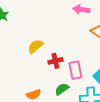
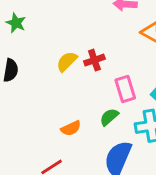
red cross: (55, 61) -> (94, 60), moved

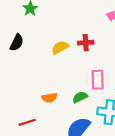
red cross: (94, 60) -> (86, 43), moved

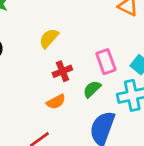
red cross: (86, 43) -> (62, 71), moved

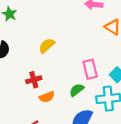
red cross: (62, 71) -> (34, 80), moved

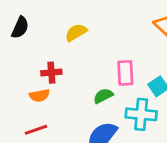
orange semicircle: (47, 97) -> (39, 95), moved

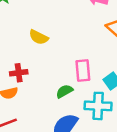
yellow semicircle: (76, 33) -> (39, 37), turned -120

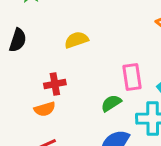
yellow semicircle: (39, 37) -> (76, 40), turned 138

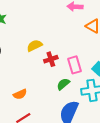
red cross: (55, 84) -> (51, 59), moved

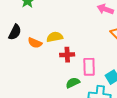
orange semicircle: (20, 94) -> (35, 43), moved, turned 32

